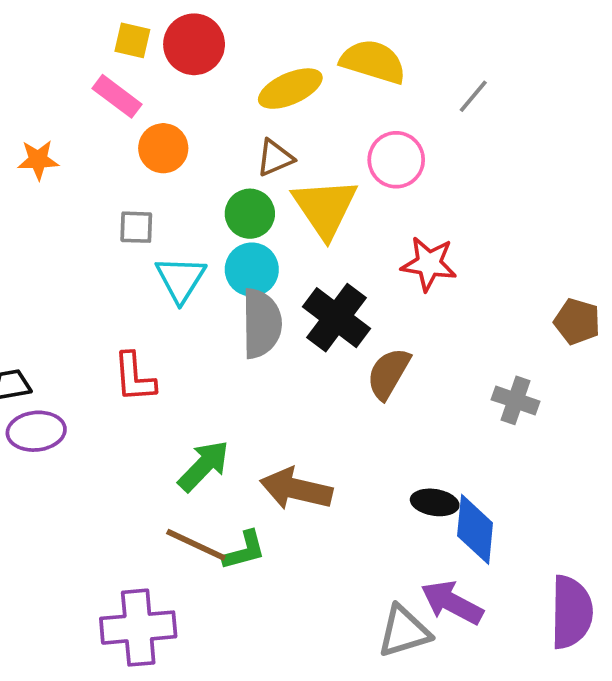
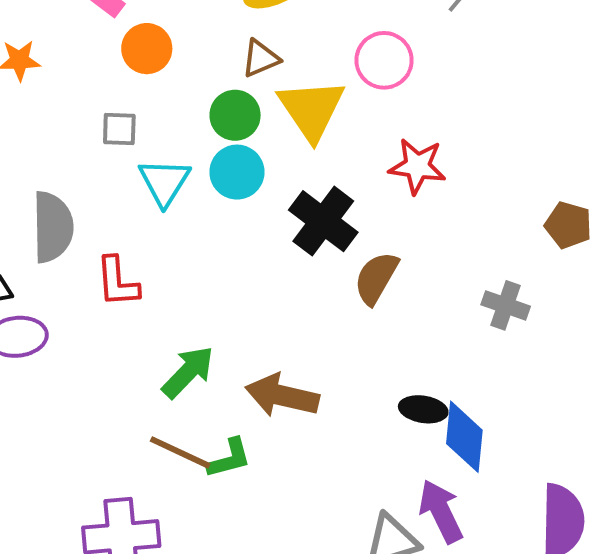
gray semicircle: (261, 323) -> (53, 227), moved
purple arrow: (452, 603) -> (441, 511), turned 36

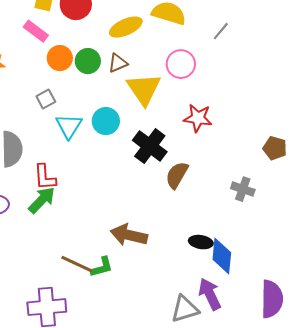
green circle: (235, 115) -> (88, 61), moved
gray square: (119, 129) -> (46, 99), turned -30
green arrow: (188, 372) -> (42, 200), moved

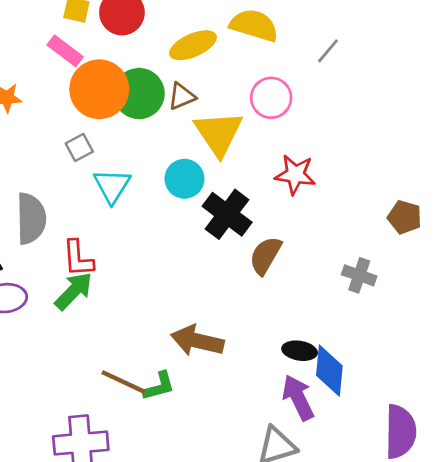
orange circle: (60, 58) -> (99, 89), size x1.6
green circle: (88, 61) -> (139, 94), size x1.4
cyan circle: (106, 121) -> (184, 179), moved
purple arrow: (210, 294) -> (298, 398), moved

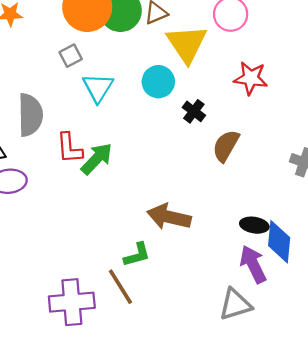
black cross: (227, 214) -> (194, 111), size x0.6
green arrow: (74, 291) -> (97, 159), moved
brown line: (123, 382) -> (120, 287), moved, turned 33

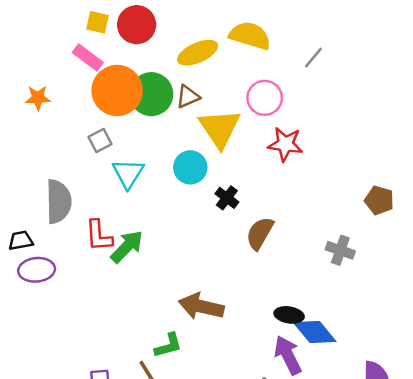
red star: (251, 78) -> (285, 144), moved
blue diamond: (279, 242) -> (315, 332), turned -45

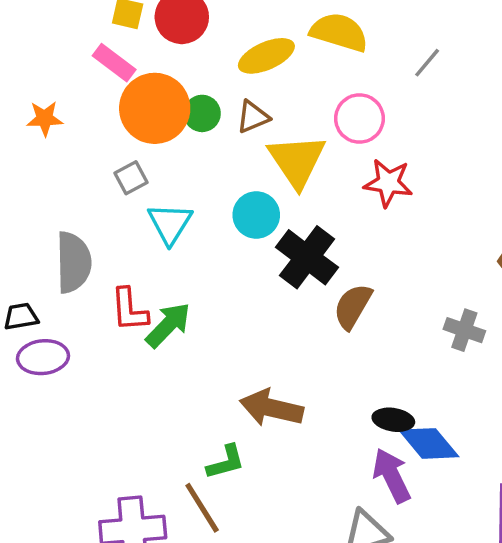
green circle: (151, 94) -> (202, 113), size x0.6
black cross: (227, 198) -> (307, 257), size x1.8

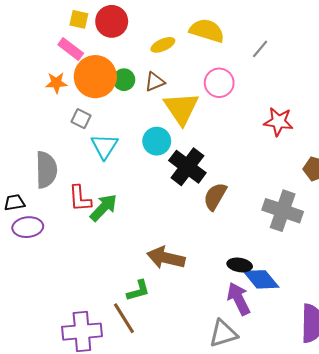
yellow ellipse: (266, 56) -> (163, 45), size x0.7
orange star: (45, 119) -> (56, 83), moved
gray square: (131, 178) -> (81, 119), turned -36
red star: (388, 183) -> (279, 122), moved
gray cross: (464, 330) -> (283, 211), size x1.6

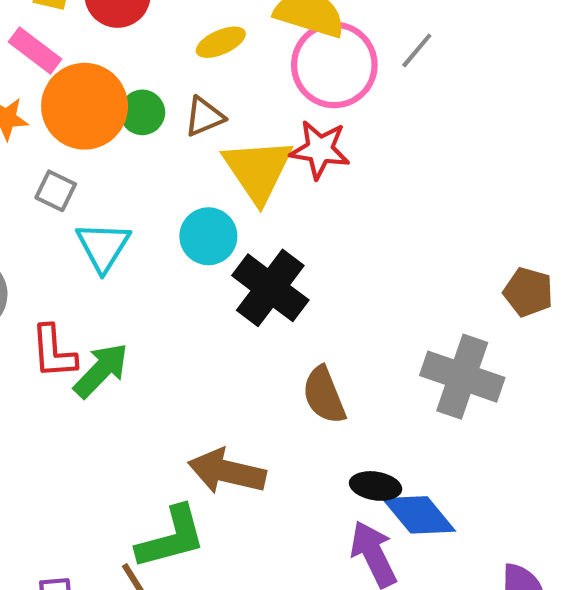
pink circle: (219, 83) -> (334, 65), moved, size x1.4
red star: (279, 122) -> (320, 150), moved
brown semicircle: (215, 196) -> (324, 395), moved, turned -52
green L-shape: (138, 291) -> (171, 538), size x1.5

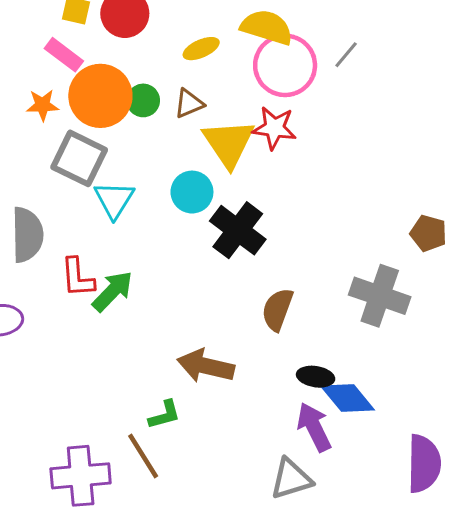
gray square: (56, 191) -> (79, 158), size x1.8
brown semicircle: (324, 395) -> (277, 310), turned 42
green L-shape: (171, 538) -> (165, 415), size x0.6

